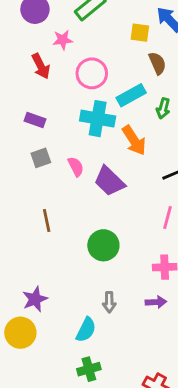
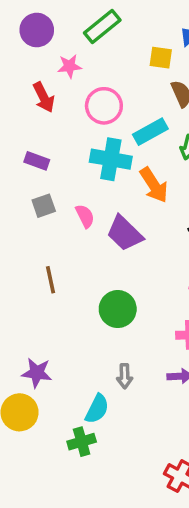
purple star: (35, 299) -> (37, 373), turned 30
green cross: (89, 369) -> (82, 442), moved

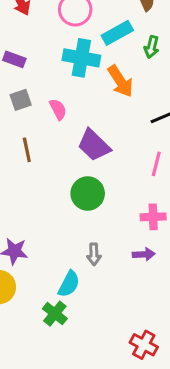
purple trapezoid: (125, 233) -> (94, 145), moved
brown line: (51, 280) -> (27, 150), moved
green cross: (82, 442) -> (55, 314), turned -35

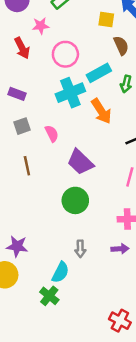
cyan cross: (81, 58) -> (70, 93), turned -32

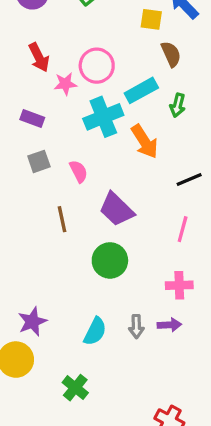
pink star: (41, 26) -> (65, 84), moved
brown line: (27, 166) -> (62, 219), moved
purple star: (17, 246) -> (32, 322), turned -30
gray arrow: (80, 249) -> (136, 327), moved
cyan semicircle: (60, 272) -> (95, 331), moved

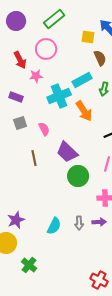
pink circle: (97, 66) -> (46, 49), moved
green circle: (110, 260) -> (78, 176), moved
green cross: (75, 388) -> (29, 265), moved

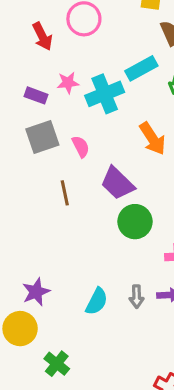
pink star: (36, 76) -> (68, 83), moved
orange arrow: (84, 111) -> (153, 139), moved
gray square: (20, 123) -> (42, 137), size x1.5

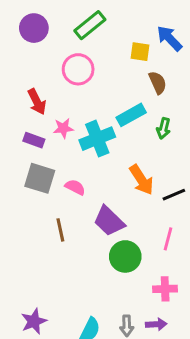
red arrow: (42, 36) -> (37, 102), moved
gray square: (42, 137) -> (40, 178), turned 36
pink semicircle: (81, 147) -> (75, 187), turned -36

